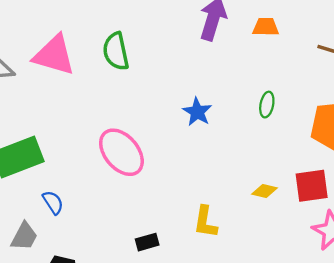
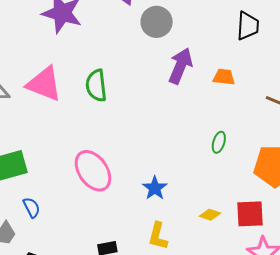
blue star: (197, 112) -> (155, 188), moved

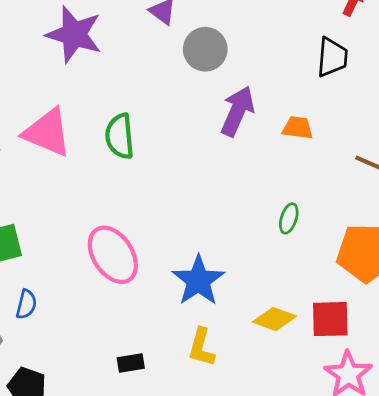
blue star: (155, 188) -> (198, 281), size x1.5
blue semicircle: (31, 207) -> (26, 304), turned 40
yellow diamond: (210, 215) -> (274, 319), size x1.4

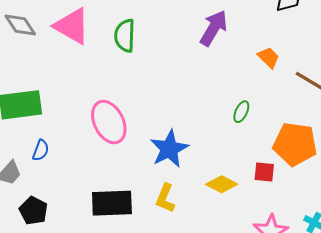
orange trapezoid: (298, 128) -> (269, 57), moved, turned 30
red square: (330, 319) -> (264, 172), moved, size x0.7
black rectangle: (131, 363) -> (112, 203), size x2.0

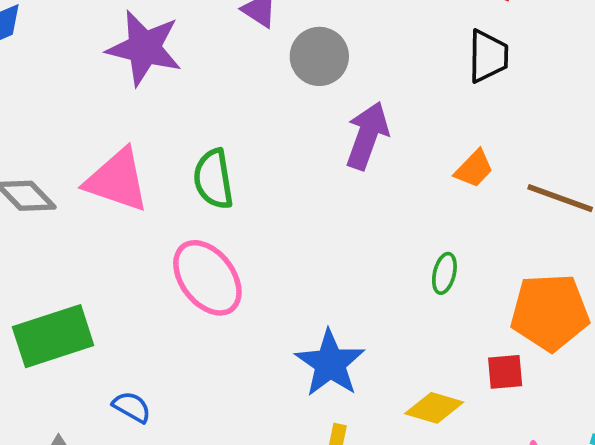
orange trapezoid: (269, 57) -> (474, 169), turned 100
pink ellipse: (109, 122) -> (207, 278), moved
blue semicircle: (41, 150) -> (132, 407), moved, turned -70

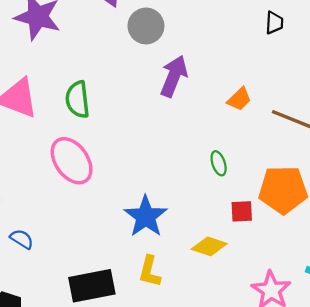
black trapezoid: (488, 56) -> (274, 23), moved, size x0.7
green ellipse: (444, 273) -> (219, 163), turned -35
red square: (505, 372) -> (242, 211), moved

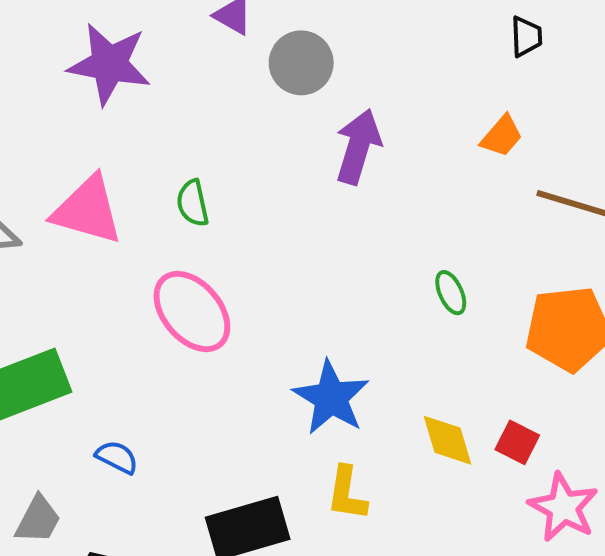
orange trapezoid: (239, 99) -> (502, 136), moved
green semicircle: (78, 100) -> (193, 203), size x0.7
red square: (242, 211) -> (517, 442), moved, turned 35
yellow diamond: (209, 246) -> (447, 440), turned 60

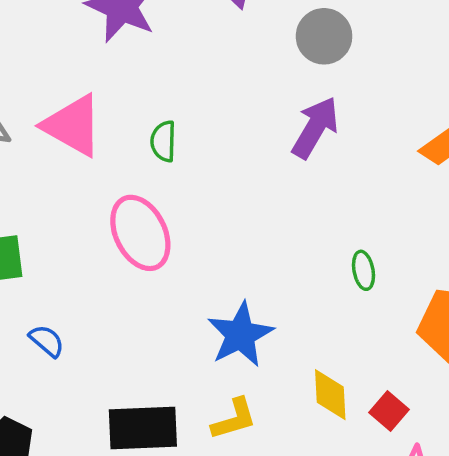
gray circle: (301, 63) -> (324, 36), moved
yellow L-shape: (347, 493) -> (234, 419), turned -129

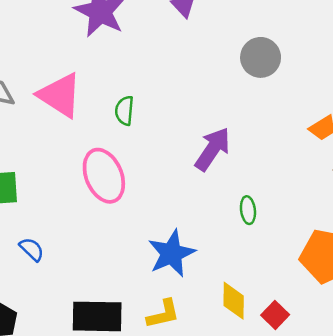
gray circle: (324, 36) -> (261, 57), moved
purple arrow: (315, 128) -> (213, 149), moved
green ellipse: (363, 270) -> (248, 210), moved

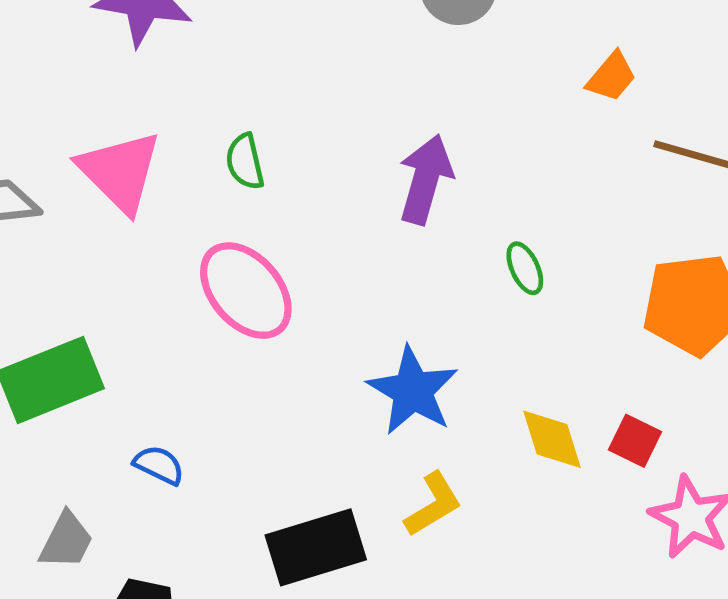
pink triangle: (60, 95) -> (120, 172), turned 30

